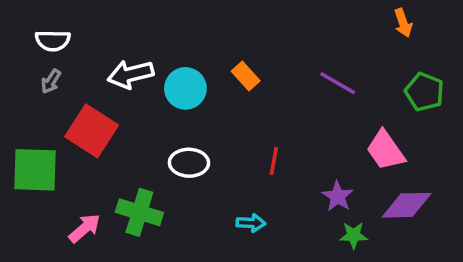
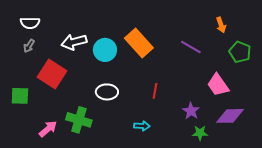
orange arrow: (403, 23) -> (221, 25), moved
orange rectangle: (246, 76) -> (139, 43), size x1.8
green square: (35, 170) -> (20, 96), size x0.7

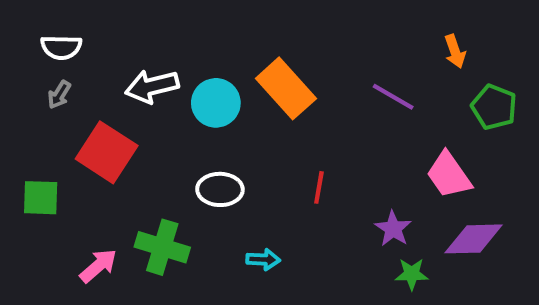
cyan arrow: (142, 126) -> (263, 260), moved

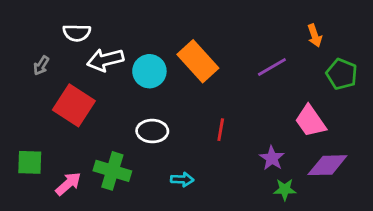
white semicircle: (61, 47) -> (77, 33), moved
purple line: (393, 97) -> (272, 67), turned -60
green square: (41, 198) -> (30, 162), moved

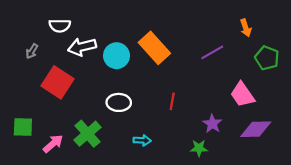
green cross: (112, 171) -> (88, 134), turned 32
green star: (285, 189) -> (199, 148), moved

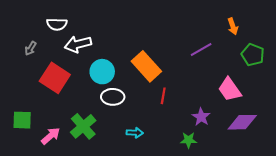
orange rectangle: (154, 48) -> (146, 66), moved
cyan circle: (117, 56) -> (102, 72), moved

